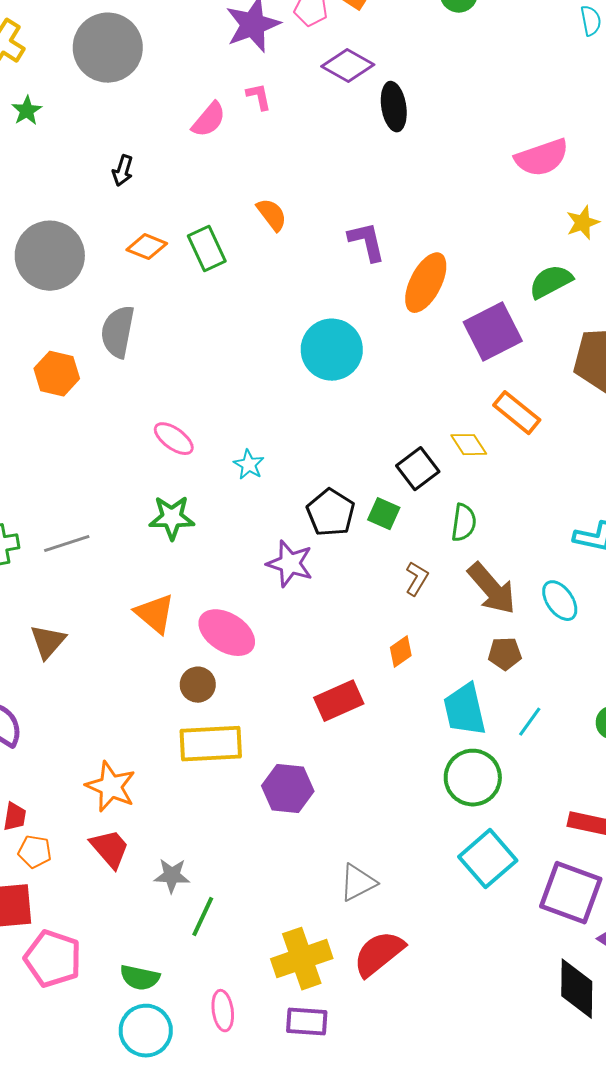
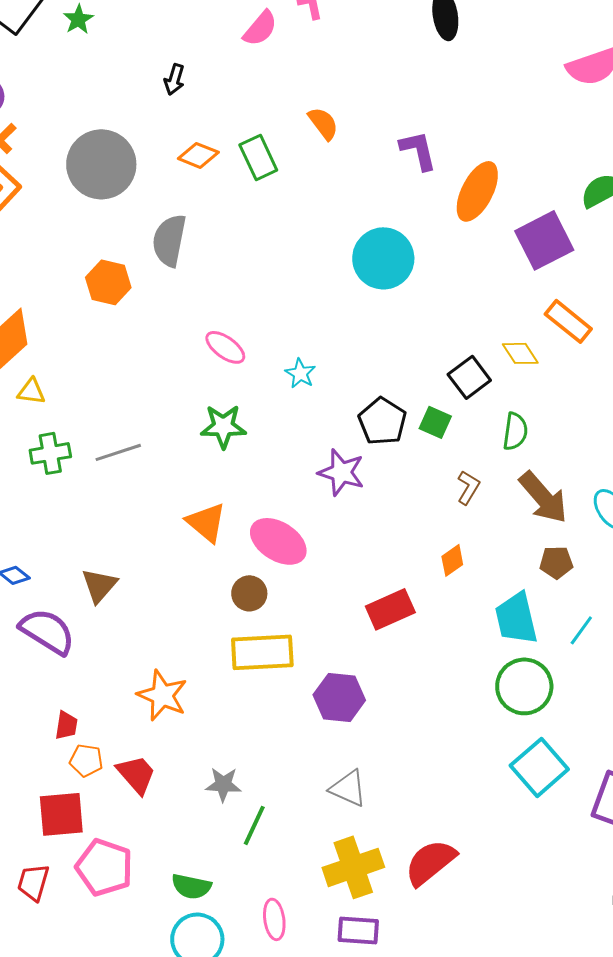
brown triangle: (48, 642) -> (99, 585), moved
red trapezoid: (110, 849) -> (136, 774), moved
gray triangle: (358, 883) -> (348, 788), moved, turned 51

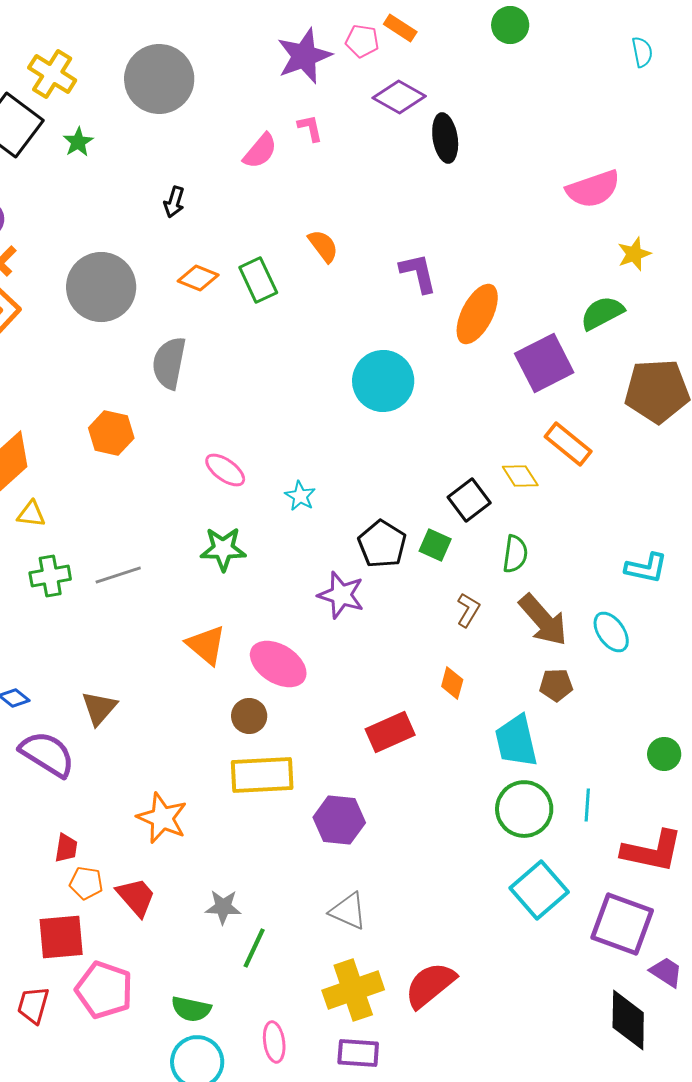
orange hexagon: (108, 282) -> (111, 433), moved
orange diamond: (452, 560) -> (452, 683), turned -40
cyan line: (581, 630) -> (587, 805), moved, turned -32

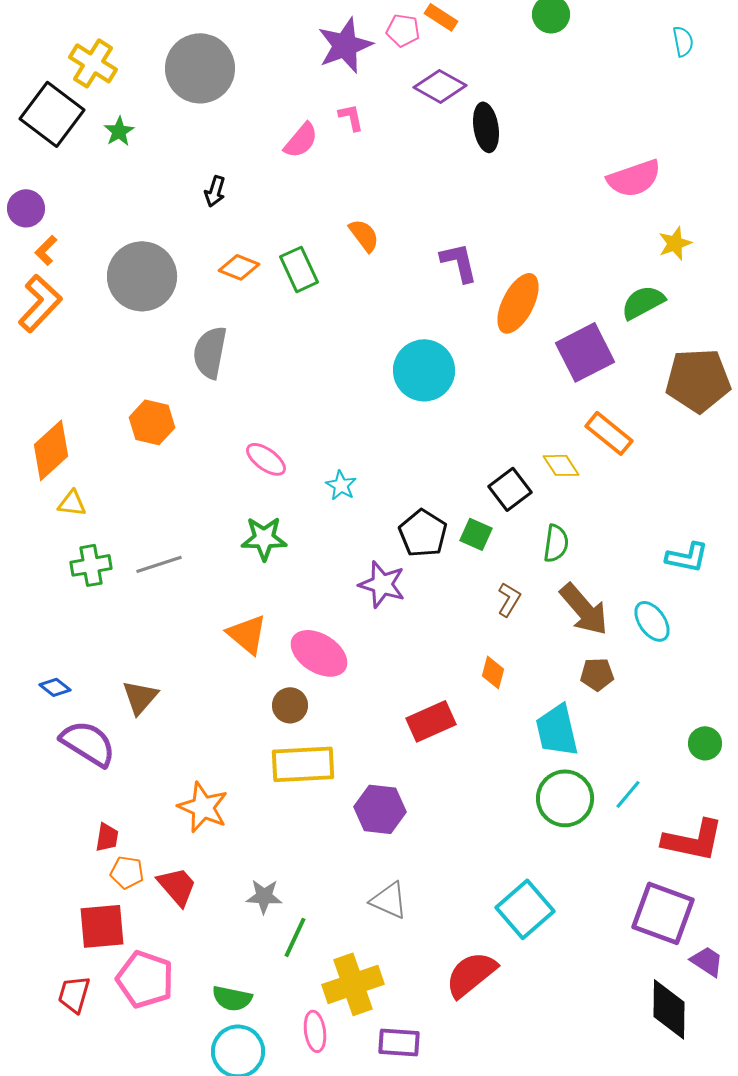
cyan line: (587, 805) -> (628, 794), turned 36
cyan square: (539, 890) -> (525, 909), moved
yellow cross: (353, 990) -> (353, 984), moved

